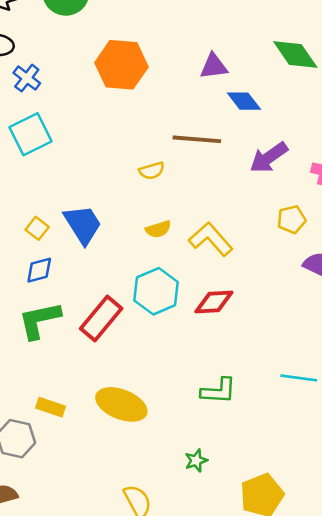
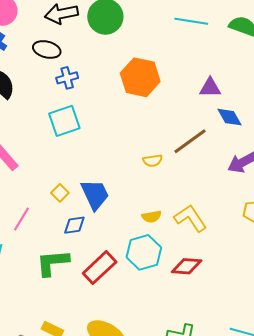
blue cross: (27, 78) -> (67, 78), turned 30
brown line: (197, 139) -> (190, 141), turned -48
yellow semicircle: (158, 229) -> (152, 217), moved
blue diamond: (39, 270) -> (74, 225), moved

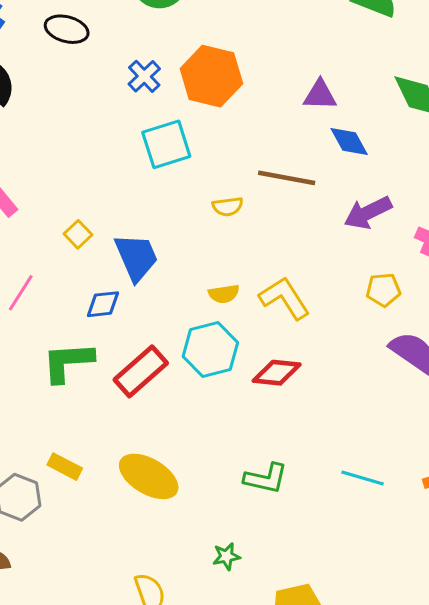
blue cross: (67, 78) -> (144, 76), moved, turned -30
cyan square: (64, 121) -> (166, 144), moved
brown line: (190, 141) -> (287, 178), turned 45
yellow square: (60, 193) -> (78, 234), moved

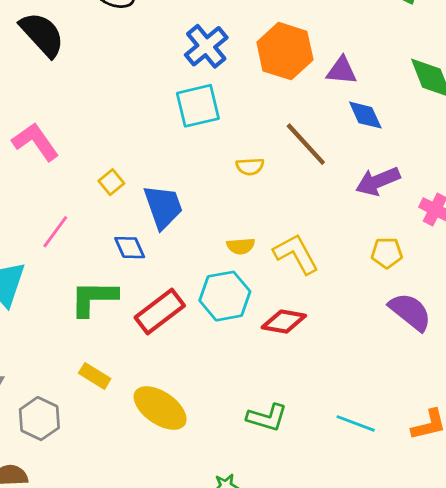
blue cross: (144, 76) -> (206, 46), moved, size x1.4
orange hexagon: (211, 76) -> (285, 51), moved
brown line: (287, 178) -> (306, 144), turned 33
blue diamond: (103, 304) -> (130, 248), turned 68
yellow rectangle: (65, 467) -> (95, 376), moved

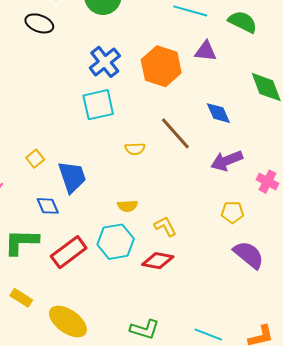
purple triangle: (342, 71) -> (206, 51), moved
yellow L-shape: (296, 254) -> (165, 226), moved, size x0.7

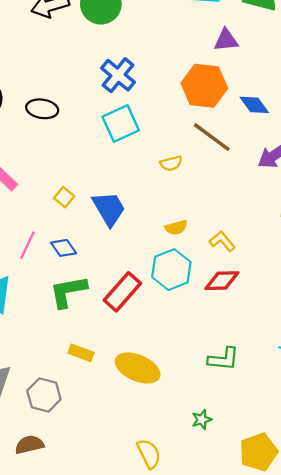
black ellipse: (39, 23) -> (42, 109), moved
orange hexagon: (161, 66) -> (204, 86), moved
blue diamond: (48, 206) -> (64, 248), moved

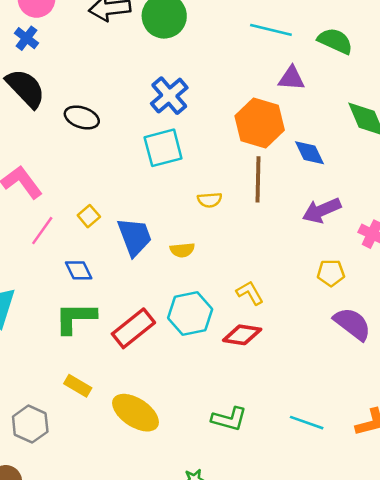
brown line: (212, 137) -> (258, 179), turned 45
yellow semicircle: (176, 228) -> (182, 250), moved
pink line: (27, 245) -> (42, 231), moved

